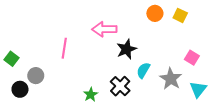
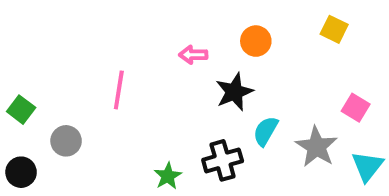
orange circle: (155, 13) -> (256, 41), moved
pink arrow: (104, 29) -> (193, 55), size x0.6
black cross: (120, 86) -> (223, 160), turned 30
black circle: (20, 89) -> (21, 172), moved

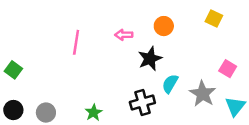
pink line: (119, 90) -> (76, 42), moved
gray circle: (66, 141) -> (46, 113), moved
green star: (168, 176) -> (94, 113), moved

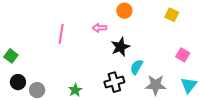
orange circle: (164, 26) -> (124, 11), moved
gray star: (203, 94) -> (156, 85), moved, turned -30
black circle: (13, 110) -> (18, 82), moved

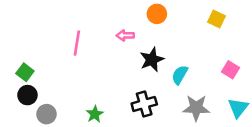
green square: (11, 56) -> (25, 72), moved
cyan semicircle: (137, 67) -> (180, 75), moved
black circle: (18, 82) -> (27, 95), moved

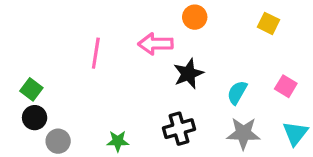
pink arrow: (125, 35) -> (155, 44), size x1.5
cyan semicircle: (180, 75) -> (237, 92), moved
green star: (95, 114) -> (118, 141), turned 30

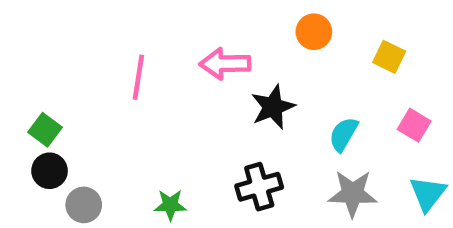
orange circle: (195, 17) -> (314, 32), moved
yellow square: (269, 23) -> (389, 57), moved

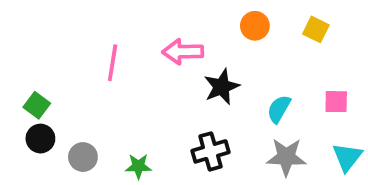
yellow square: (389, 57) -> (316, 29), moved
pink square: (414, 125) -> (336, 102), turned -30
gray circle: (84, 205) -> (83, 157), moved

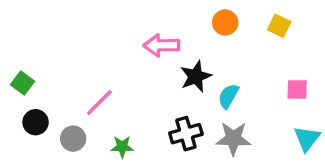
pink line: (113, 63) -> (99, 103), moved, turned 36
green square: (37, 105) -> (22, 83), moved
cyan semicircle: (279, 109) -> (228, 96), moved
gray star: (286, 157) -> (233, 139), moved

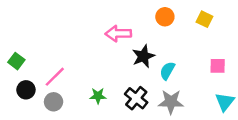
pink line: (99, 103) -> (55, 77), moved
black cross: (186, 134) -> (136, 98), turned -35
green star: (122, 147) -> (98, 96), moved

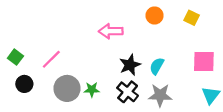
black star: (143, 56) -> (130, 65), moved
pink square: (218, 66) -> (204, 61), size x1.5
pink line: (55, 77) -> (51, 59), moved
gray circle: (54, 102) -> (67, 88), moved, size x1.5

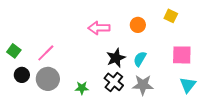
orange circle: (155, 15) -> (138, 25), moved
gray circle: (67, 88) -> (48, 79), moved
green star: (92, 90) -> (82, 88), moved

